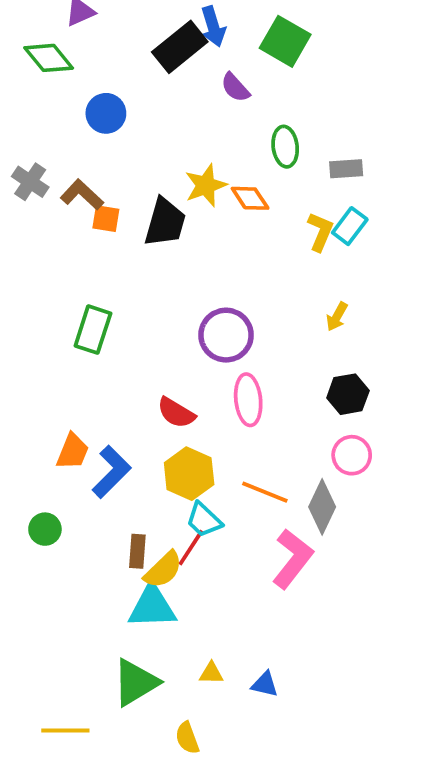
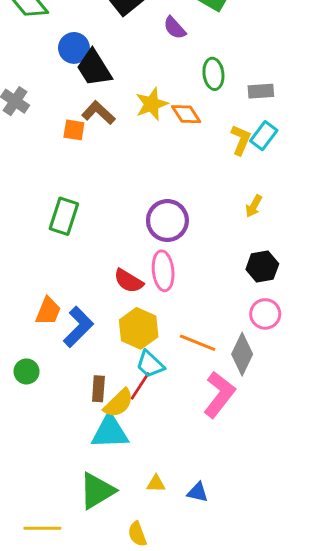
brown L-shape: (82, 195) -> (98, 113), moved
black trapezoid: (165, 222) -> (94, 68), moved, turned 132
pink ellipse: (248, 400) -> (163, 271), moved

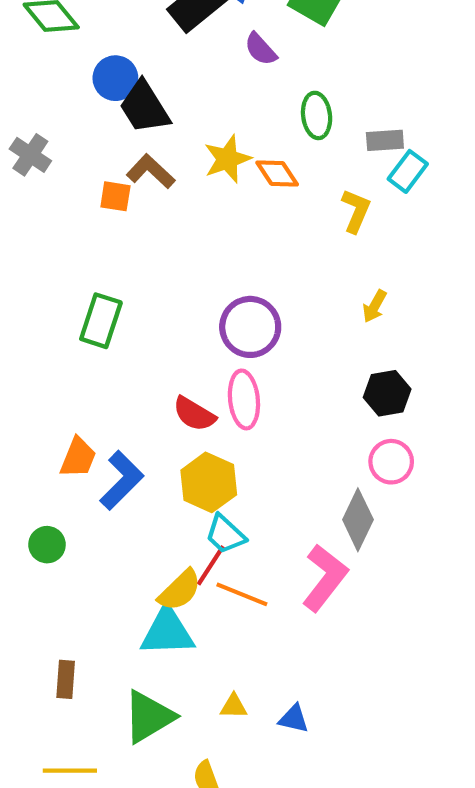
cyan rectangle: (264, 136) -> (408, 171), moved
orange line: (198, 343) -> (242, 594), moved
brown rectangle: (98, 389) -> (66, 679), moved

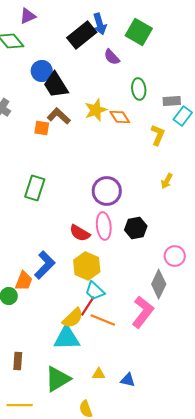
black hexagon: (387, 393) -> (136, 228), moved
orange trapezoid: (78, 458) -> (24, 281), moved

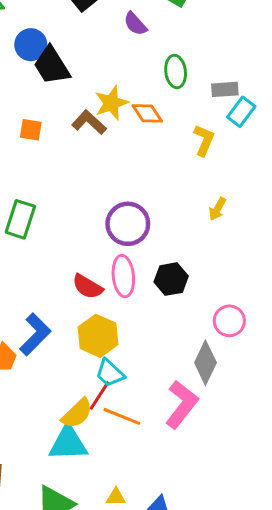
brown L-shape: (59, 116) -> (89, 122), moved

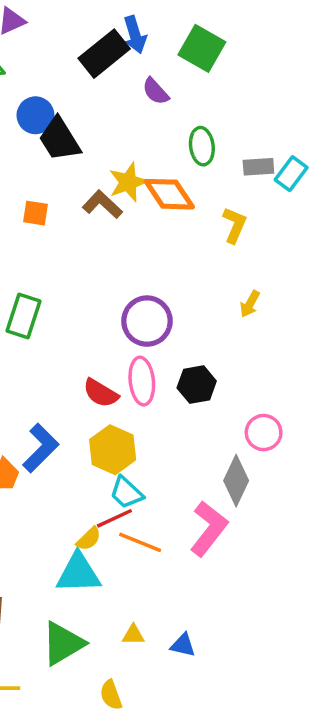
cyan rectangle: (241, 112) -> (291, 174), moved
orange diamond: (147, 113) -> (169, 194), size x1.4
red line: (99, 395) -> (114, 518), turned 32
yellow semicircle: (77, 413) -> (89, 539), size x0.7

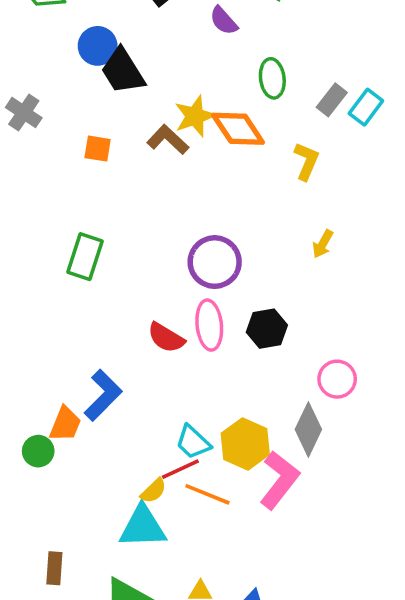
gray rectangle: (258, 167) -> (332, 100), turned -48
yellow hexagon: (113, 450) -> (245, 444), moved

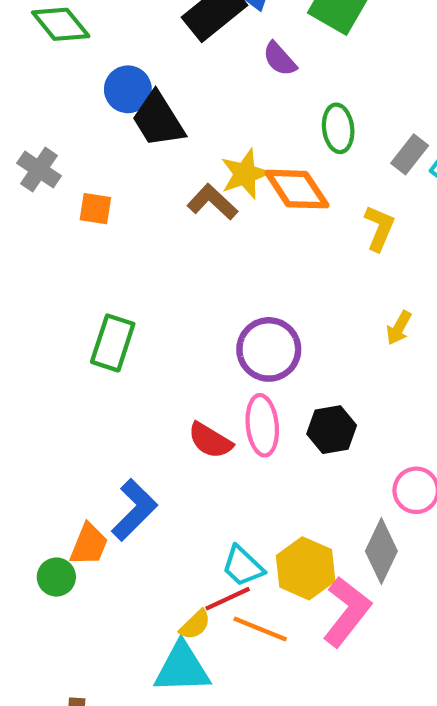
orange square: (98, 149) -> (95, 209), moved

